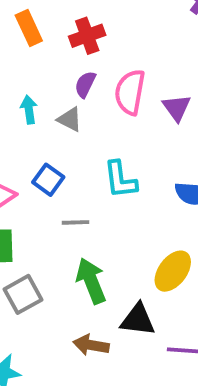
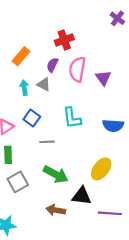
orange rectangle: (29, 28) -> (21, 56), moved, turned 66
red cross: (87, 36) -> (64, 40), moved
cyan arrow: (29, 110) -> (24, 88), moved
green arrow: (91, 281) -> (56, 174), turned 140

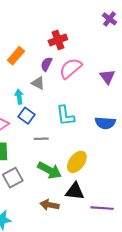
pink semicircle: (77, 69) -> (71, 68), turned 40
purple triangle: (103, 78) -> (107, 77), moved
cyan arrow: (24, 88) -> (19, 97), moved
yellow ellipse: (101, 169) -> (77, 162), moved

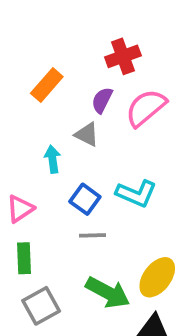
blue square: (26, 116) -> (85, 199), moved
cyan L-shape: (65, 116) -> (136, 193), turned -60

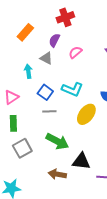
pink semicircle: (146, 108) -> (75, 52), moved, size x0.6
yellow ellipse: (157, 277) -> (86, 114), moved

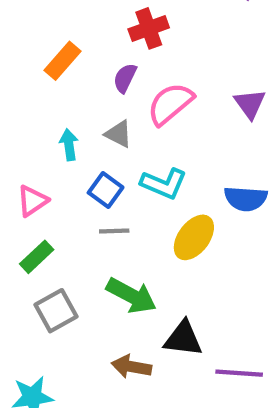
pink semicircle: (75, 52) -> (170, 104), size x1.6
gray triangle: (46, 58) -> (119, 134), moved
green rectangle: (13, 123) -> (37, 257), turned 49

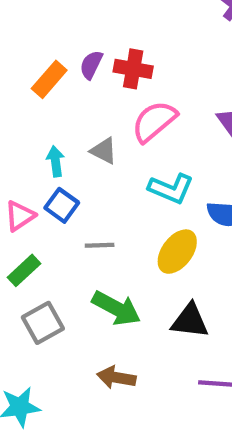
red cross: (149, 28) -> (133, 69), moved, turned 30
purple semicircle: (125, 78) -> (91, 65), moved
cyan L-shape: (164, 184) -> (171, 189), moved
blue square: (106, 190) -> (62, 205), moved
black triangle: (183, 339) -> (190, 321), moved

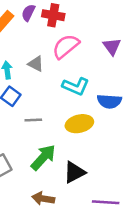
yellow ellipse: (177, 252) -> (79, 124), turned 40
green arrow: (116, 308) -> (43, 157), turned -76
black triangle: (190, 321) -> (74, 172), moved, turned -35

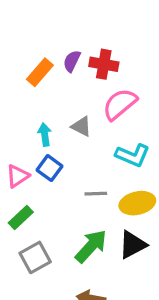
gray line: (33, 120) -> (96, 194), moved
black triangle: (74, 172) -> (133, 245), moved

